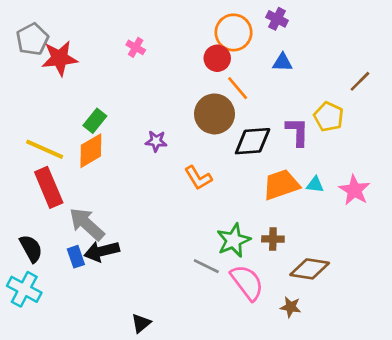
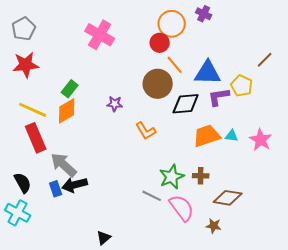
pink cross: (136, 47) -> (100, 35), size x2.0
red star: (60, 58) -> (26, 65), moved
blue triangle: (282, 62) -> (208, 73), moved, size x1.8
purple L-shape: (297, 132) -> (219, 97), turned -100

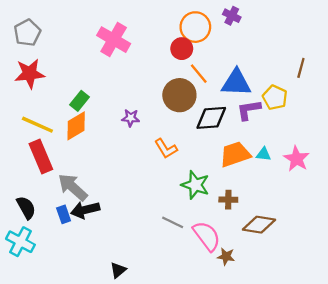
brown line: (265, 60) -> (301, 68), turned -30
green star: (172, 177) -> (195, 185), moved, turned -30
brown star: (214, 226) -> (226, 256), moved

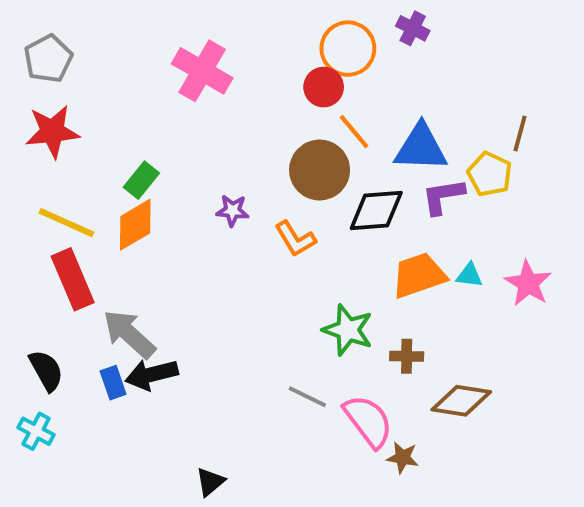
brown line: (301, 68) -> (520, 134), moved
orange L-shape: (166, 149) -> (295, 239), moved
cyan cross: (20, 242) -> (36, 431), size x0.7

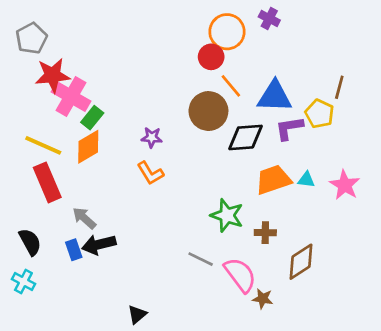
pink cross: (202, 71) -> (71, 96), moved
red star: (52, 132) -> (53, 75), moved
orange L-shape: (295, 239) -> (150, 173), moved
gray arrow: (129, 334) -> (84, 218), size x0.7
brown diamond: (461, 401) -> (301, 262), turned -42

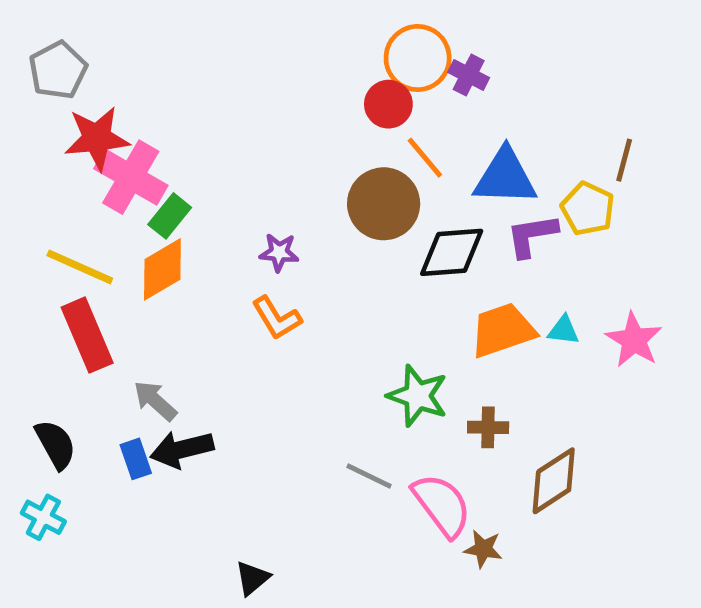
purple cross: (269, 18) -> (469, 75), moved

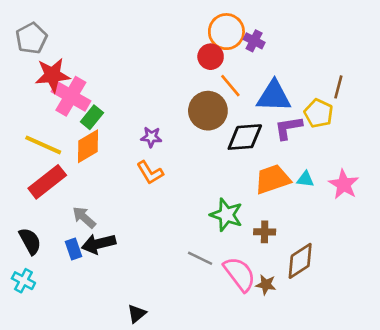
red rectangle: (87, 335) -> (47, 182), turned 75
brown star: (483, 549) -> (266, 285), moved

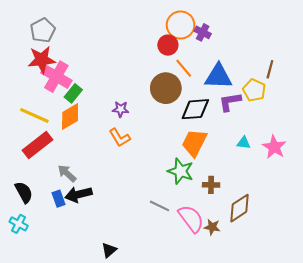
gray pentagon: (31, 38) -> (43, 30), moved
orange trapezoid: (273, 179) -> (194, 143), moved, turned -44

